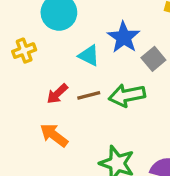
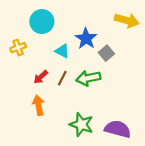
brown line: (89, 95) -> (62, 78), turned -49
orange arrow: (54, 135) -> (38, 105), turned 42

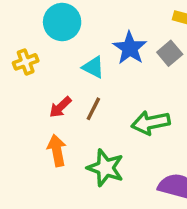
gray square: (106, 53) -> (170, 53), moved
green arrow: (88, 78) -> (151, 123), moved
green star: (81, 124) -> (105, 168), moved

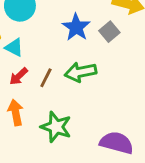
cyan triangle: (93, 67) -> (14, 48), moved
green arrow: (151, 123) -> (81, 72), moved

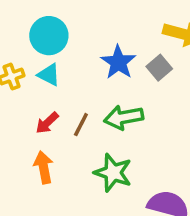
cyan triangle: (14, 48) -> (49, 75), moved
green star: (56, 127) -> (113, 173), moved

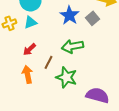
cyan triangle: (49, 75) -> (30, 22), turned -48
brown line: (81, 125) -> (48, 62), moved

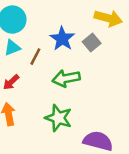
brown line: (48, 62) -> (35, 57), moved

